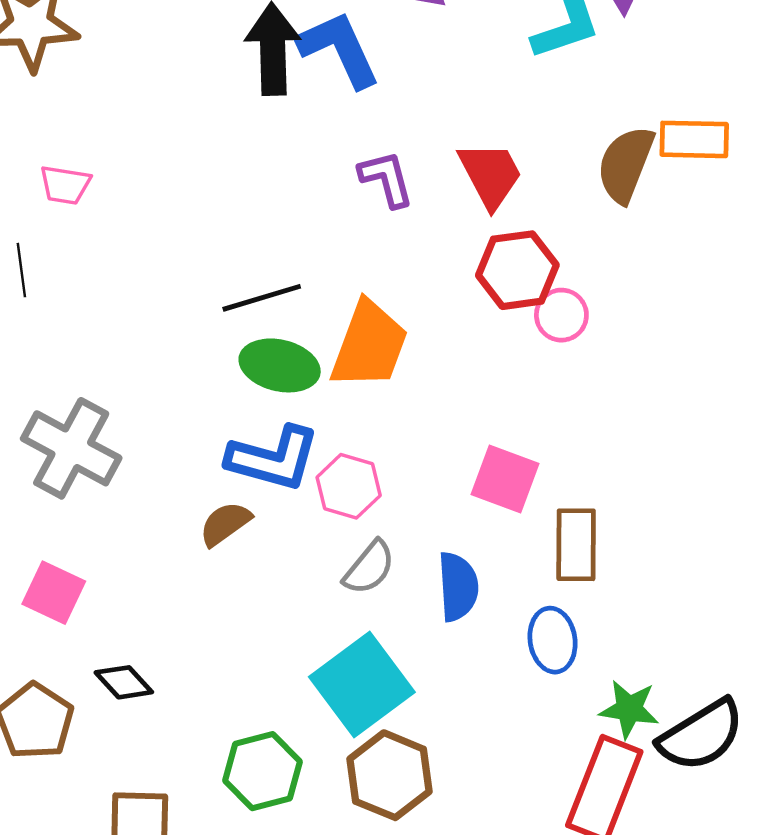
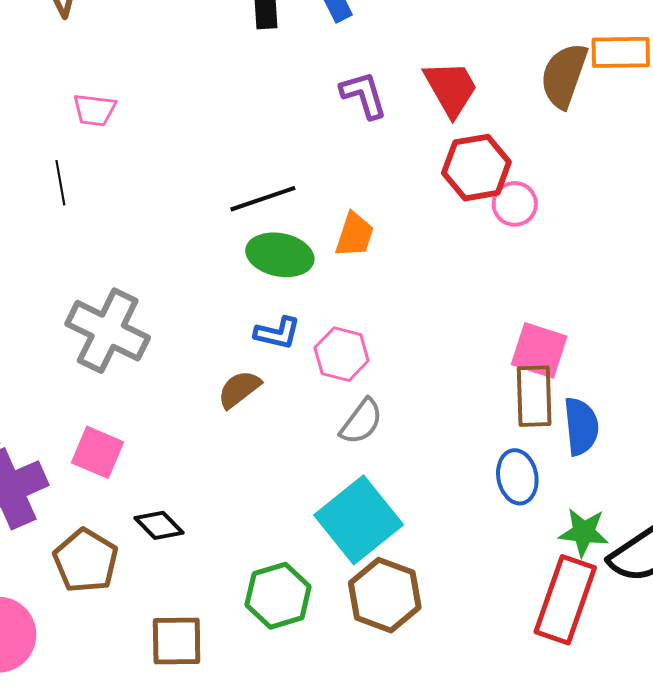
orange trapezoid: (369, 345) -> (354, 235), size x0.6
blue L-shape: (273, 458) -> (277, 333), size x0.6
pink square: (505, 479) -> (539, 350), moved
blue semicircle: (458, 587) -> (581, 426), moved

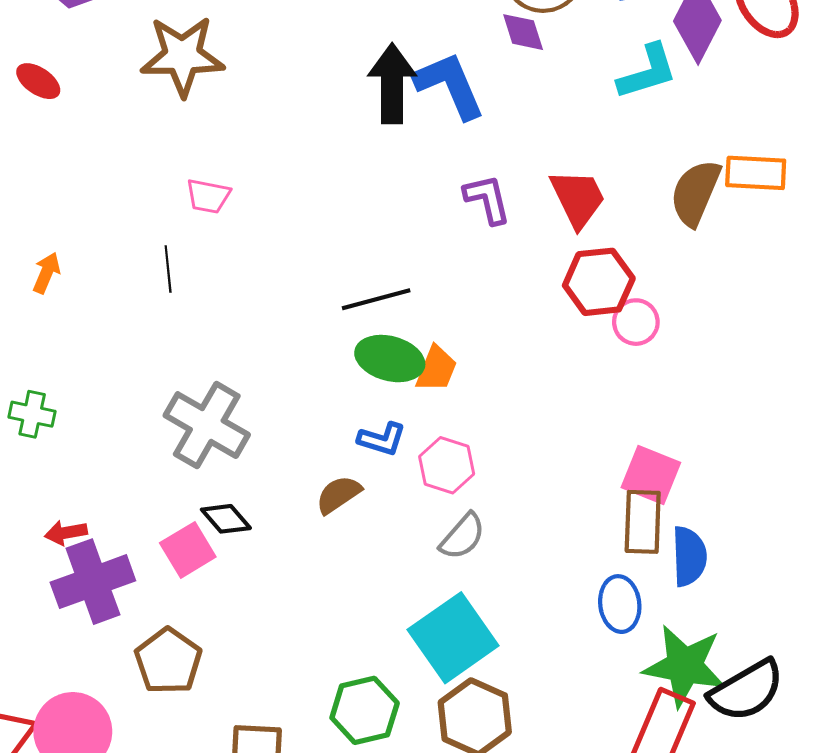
orange trapezoid: (354, 235) -> (436, 369), moved
pink square: (97, 452) -> (188, 550), turned 32
black diamond: (159, 525) -> (226, 519), moved
green star: (584, 532) -> (685, 666), size x1.6

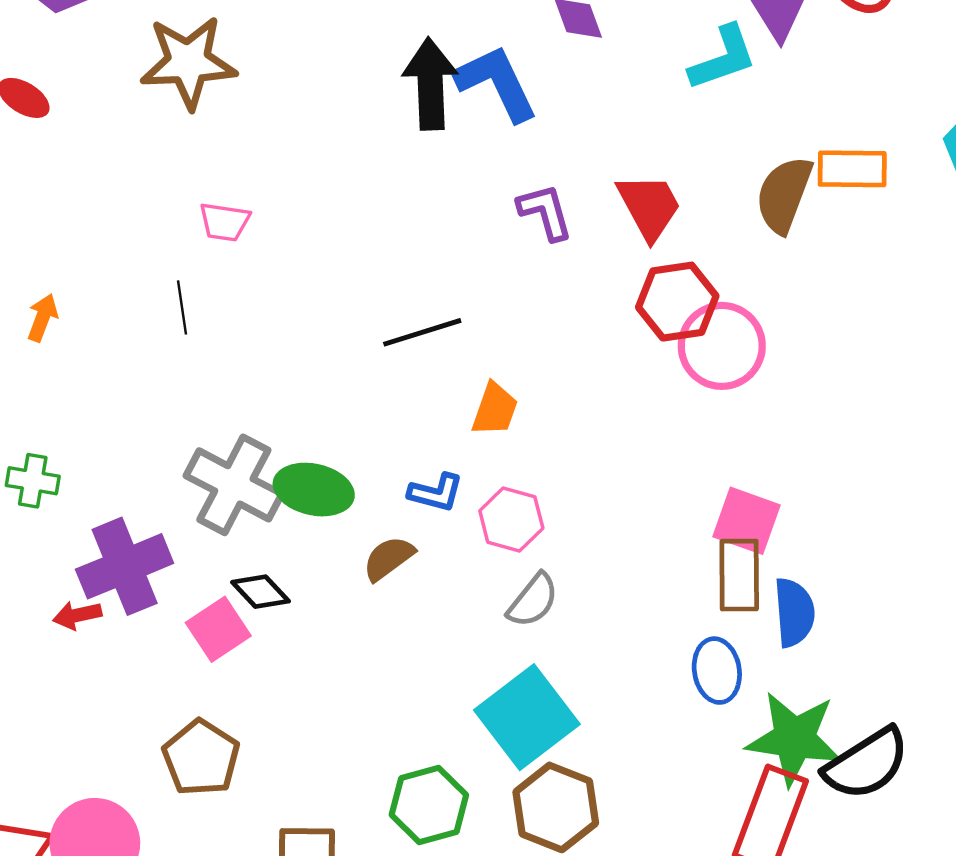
pink circle: (636, 322) -> (722, 346), size x1.6
green ellipse: (390, 359) -> (314, 490), moved
purple cross: (93, 582) -> (125, 566), moved

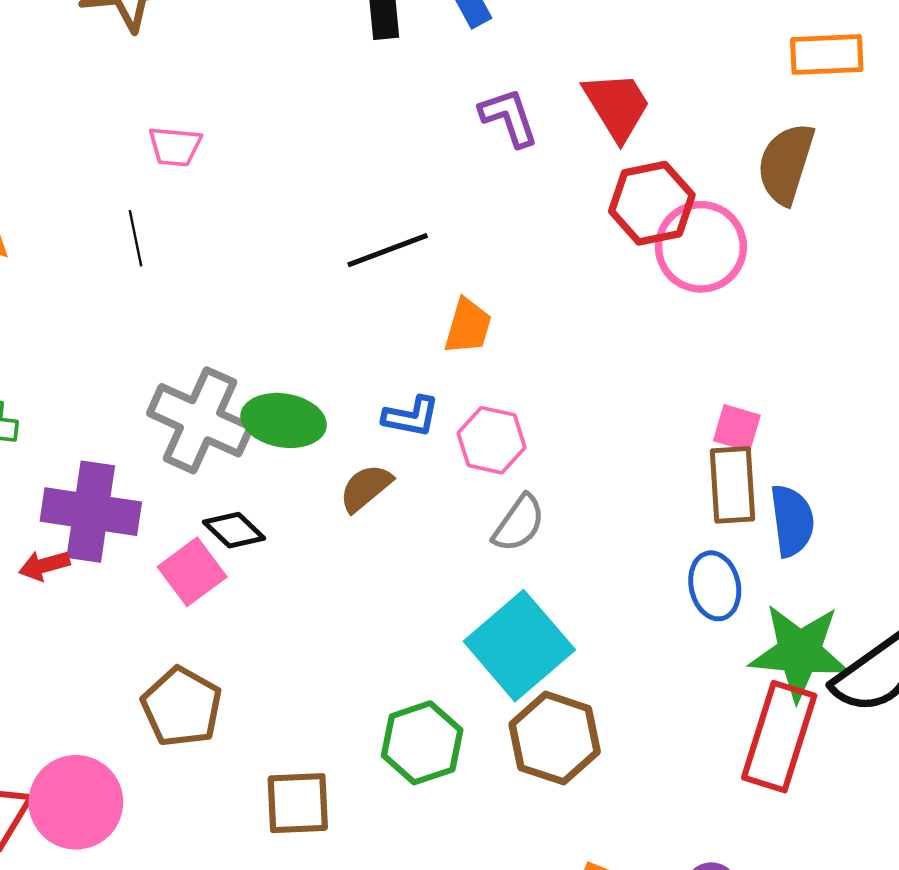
brown semicircle: (784, 195) -> (786, 164), moved
pink square: (746, 521) -> (737, 428), size x0.7
purple cross: (125, 566) -> (91, 512), turned 34

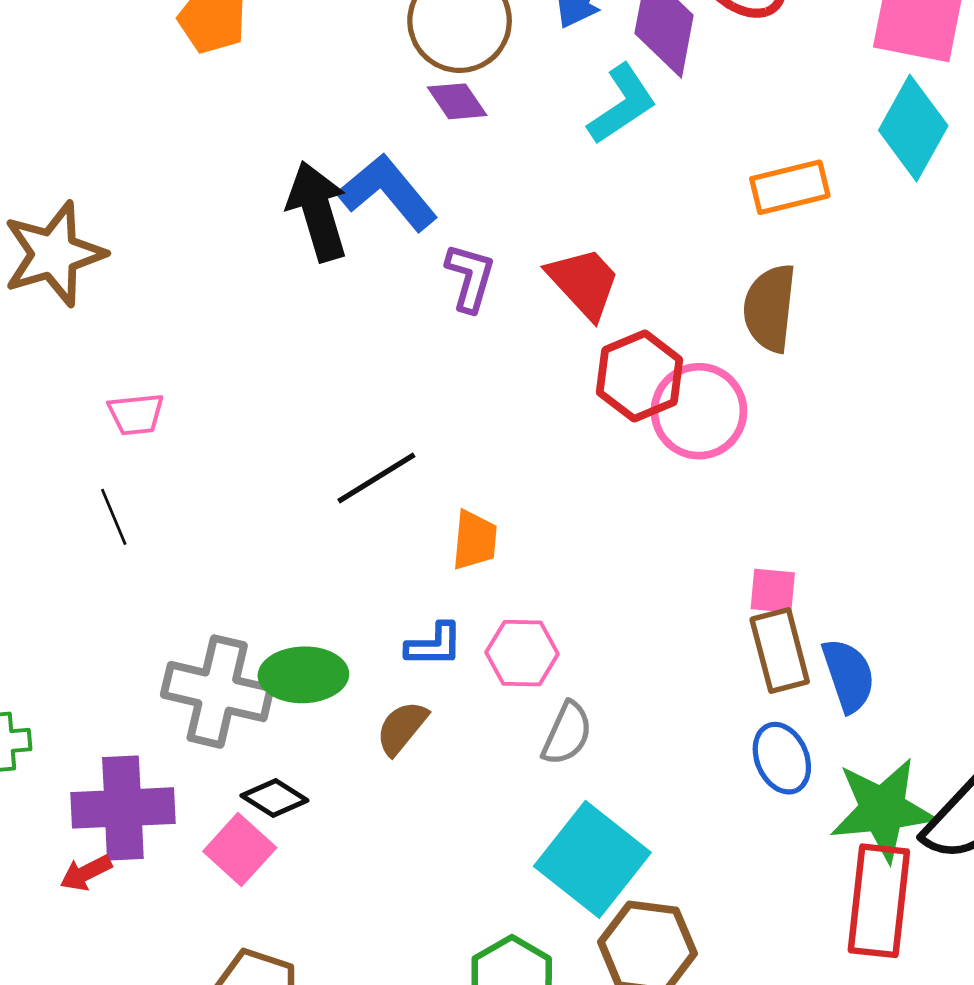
purple L-shape: (509, 117) -> (470, 277), moved, turned 46

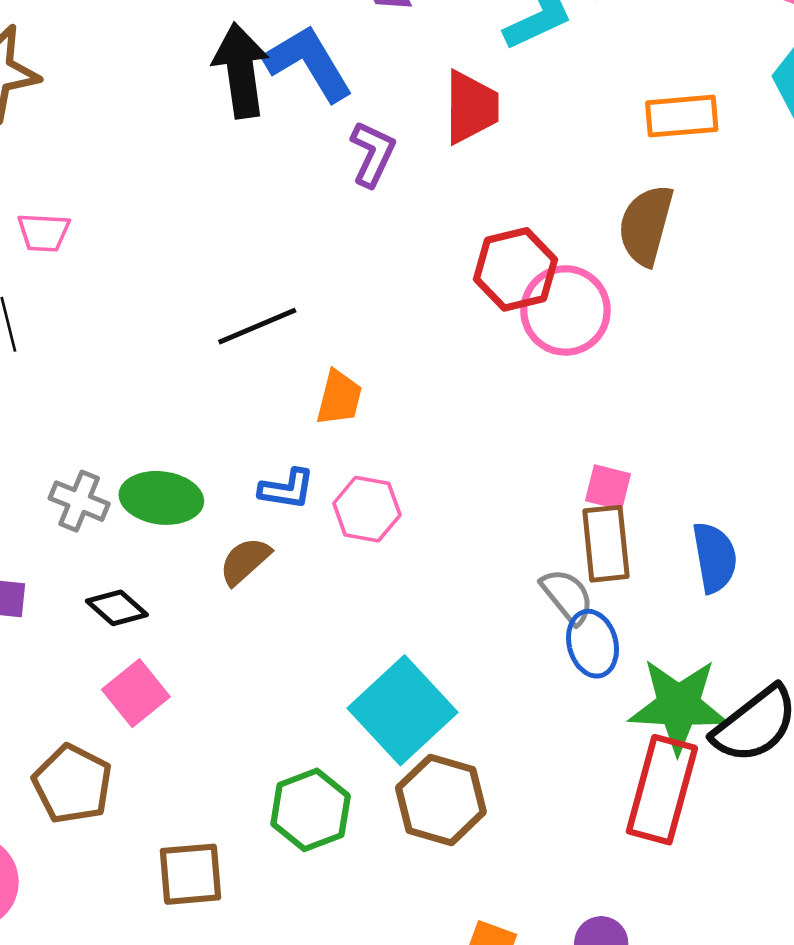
red trapezoid: (584, 283) -> (471, 107), moved, turned 34
blue semicircle: (848, 675) -> (715, 557), moved
gray cross: (217, 692) -> (79, 501), size x0.6
gray semicircle: (567, 733) -> (567, 596), moved, turned -72
pink square: (240, 850) -> (136, 693), moved

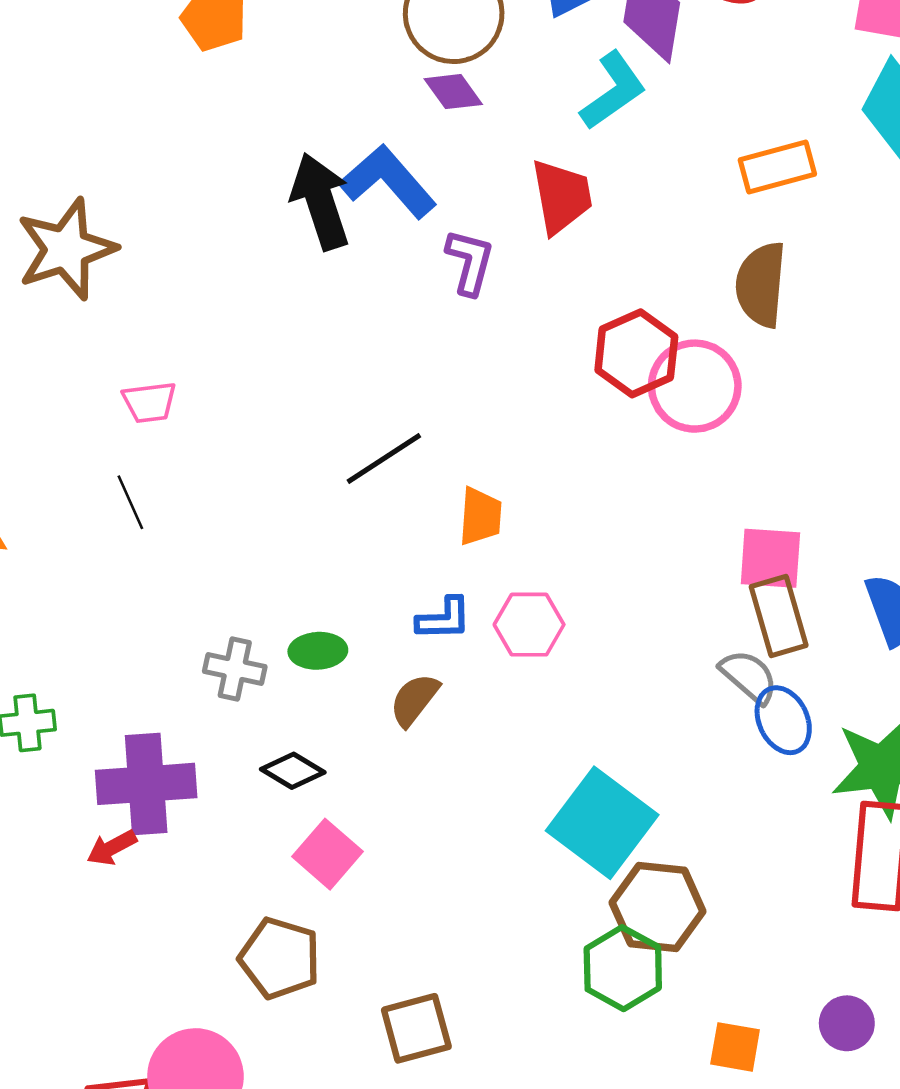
pink square: (608, 487) -> (770, 558), size x1.4
green ellipse: (161, 498) -> (318, 651), size x0.7
green hexagon: (311, 810) -> (623, 968), moved

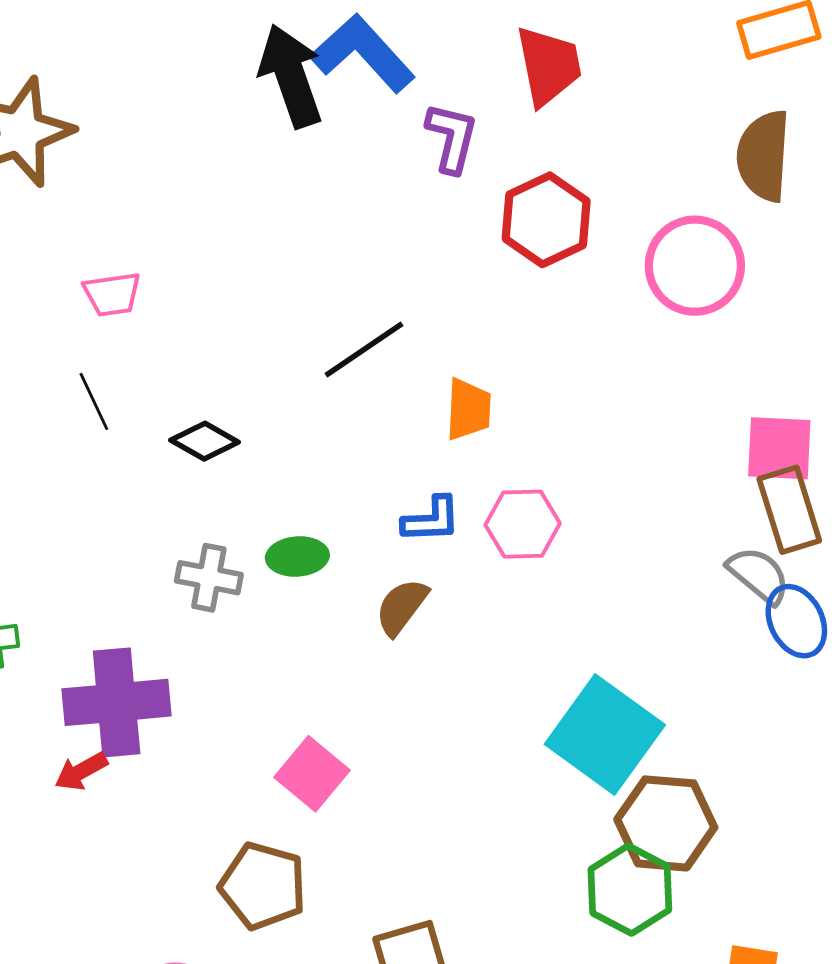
red hexagon: (636, 353) -> (546, 220), moved
black diamond: (293, 771) -> (205, 441), moved

